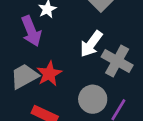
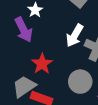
gray trapezoid: (24, 76) -> (24, 86), moved

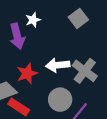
white arrow: (75, 36) -> (58, 65), moved, turned 40

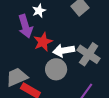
red star: (27, 73) -> (43, 42), moved
gray circle: (60, 100) -> (56, 69), moved

